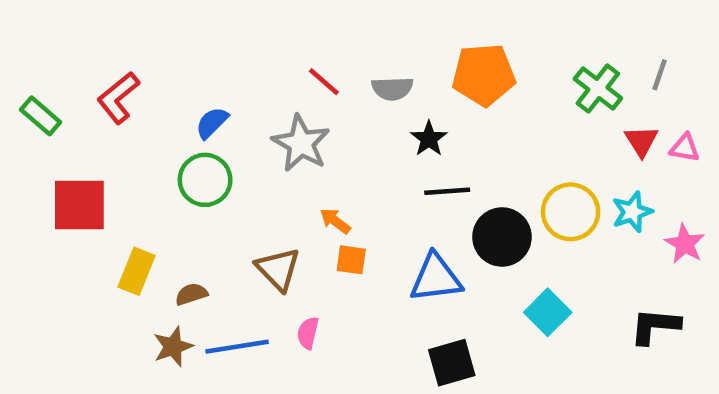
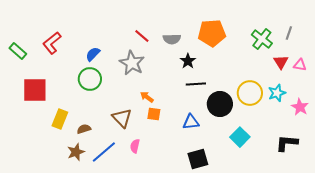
blue triangle: (436, 278) -> (191, 122), size x0.7
blue line: (237, 347) -> (104, 152), turned -32

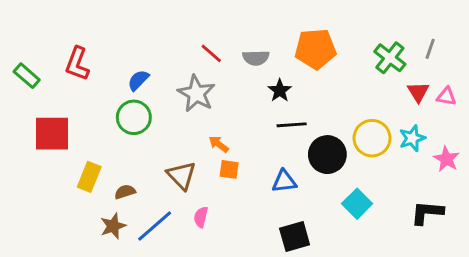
red L-shape: (52, 43) -> (77, 64), turned -30

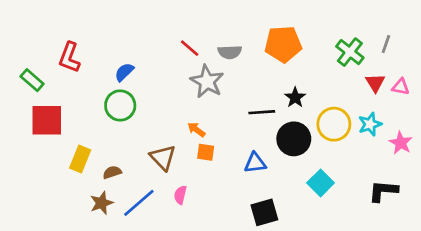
green rectangle: (27, 76) -> (32, 80), moved
black star: (280, 91) -> (295, 97), moved
gray star: (196, 94) -> (207, 81), moved

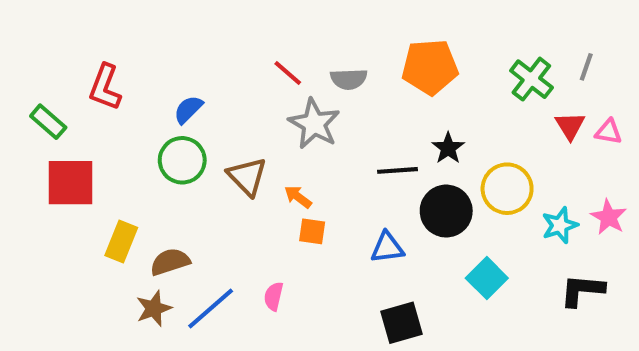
cyan star: (370, 124) -> (560, 225), moved
brown triangle: (163, 158) -> (247, 177), moved
brown semicircle: (112, 172) -> (170, 262), size x1.4

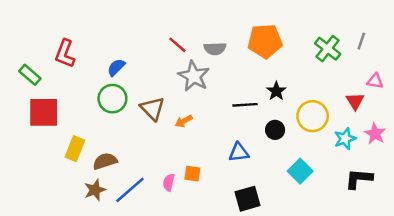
red triangle: (570, 126) -> (355, 101), moved
orange arrow: (298, 197) -> (184, 121), turned -66
black circle: (446, 211) -> (275, 130), size x0.6
orange square: (312, 231) -> (192, 174), moved

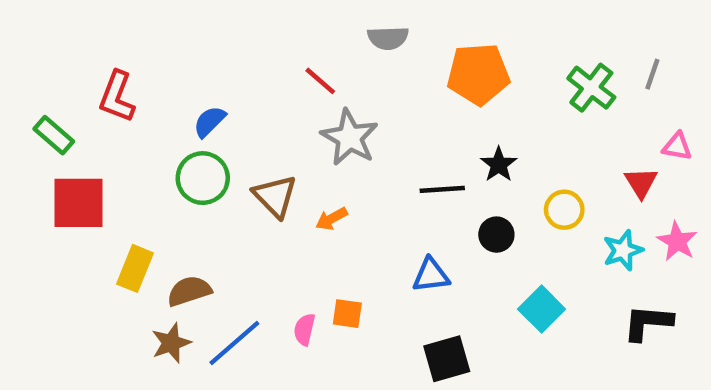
gray semicircle: (215, 49) -> (388, 38), moved
yellow circle: (313, 116) -> (564, 210), size x0.7

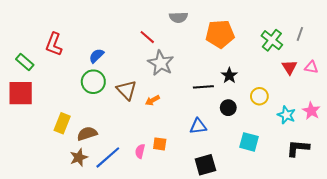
red triangle: (641, 183) -> (289, 67), moved
red square: (79, 203) -> (21, 93), moved
cyan star: (623, 250) -> (286, 115), turned -30
cyan square: (542, 309) -> (249, 142), turned -30

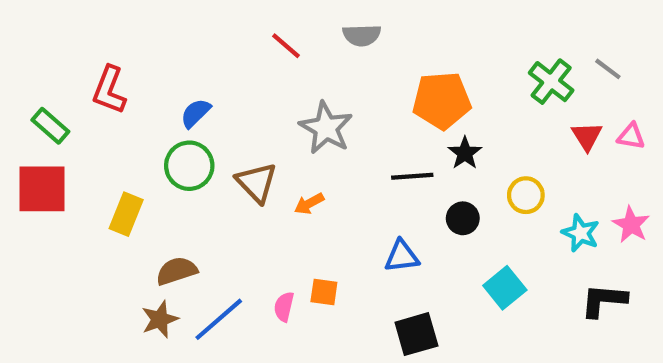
orange pentagon: (220, 34) -> (442, 100), moved
gray line: (300, 34) -> (608, 69), turned -72
red line: (147, 37) -> (286, 46), moved
yellow rectangle: (62, 123) -> (126, 214), moved
cyan square: (249, 142) -> (505, 288), turned 36

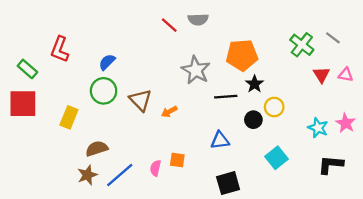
red line: (286, 46) -> (169, 25), moved
gray star: (326, 128) -> (196, 70), moved
yellow circle: (526, 195) -> (274, 107), moved

